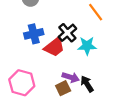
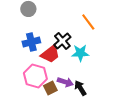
pink hexagon: (22, 83) -> (35, 76), moved
brown square: (63, 88) -> (50, 88), moved

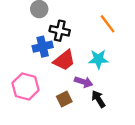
black cross: (62, 41) -> (60, 31), moved, turned -36
pink hexagon: (35, 76) -> (26, 86), moved
purple arrow: (65, 82) -> (84, 82), moved

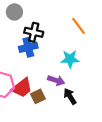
blue cross: (43, 47) -> (28, 47), moved
red trapezoid: (64, 60) -> (22, 88), moved

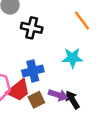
blue cross: (28, 47) -> (33, 71), moved
purple arrow: (56, 80) -> (58, 95), moved

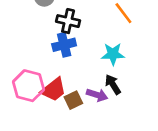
blue cross: (33, 71) -> (64, 45), moved
black arrow: (72, 100) -> (113, 84), moved

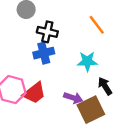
black arrow: (113, 84) -> (105, 86), moved
brown square: (73, 100) -> (91, 110), moved, size x1.6

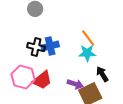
orange line: (97, 25) -> (88, 38), moved
black cross: (47, 32) -> (36, 47), moved

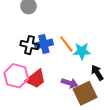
orange line: (88, 38) -> (66, 44), moved

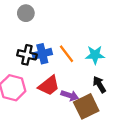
cyan star: (82, 51) -> (95, 55), moved
red trapezoid: (36, 79) -> (49, 86), moved

